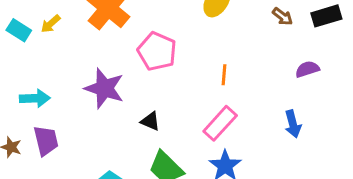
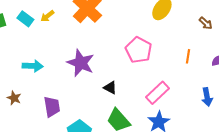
pink pentagon: (157, 51) -> (139, 50), moved
orange line: (224, 75) -> (188, 56), moved
purple trapezoid: (46, 141) -> (52, 107), moved

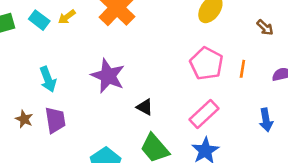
pink pentagon: (139, 50) -> (206, 64), moved
cyan arrow: (33, 66) -> (48, 79), turned 66
purple trapezoid: (52, 107) -> (55, 120), moved

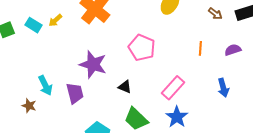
pink pentagon: (206, 64) -> (142, 48), moved
cyan arrow: (48, 79) -> (45, 85), moved
purple trapezoid: (55, 120) -> (75, 93), moved

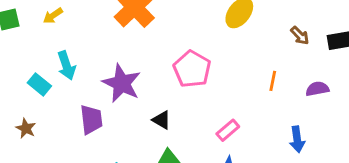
yellow arrow: (55, 20) -> (53, 16), moved
cyan rectangle: (34, 25) -> (39, 84), moved
cyan arrow: (45, 85) -> (66, 65), moved
pink rectangle: (173, 88) -> (228, 130), size x0.7

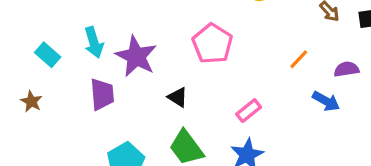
cyan arrow: (66, 65) -> (94, 42), moved
orange line: (273, 81) -> (299, 59), turned 30
blue arrow: (297, 139) -> (326, 101), moved, turned -55

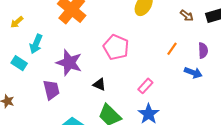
cyan arrow: (94, 42) -> (36, 44), moved, turned 48
cyan rectangle: (48, 55) -> (19, 63), moved
purple semicircle: (346, 69) -> (203, 50), turned 105

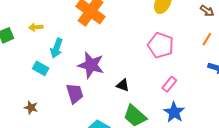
yellow arrow: (17, 22) -> (36, 27), turned 40
pink pentagon: (116, 47) -> (161, 45), moved
orange line: (172, 49) -> (207, 39), moved

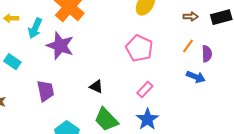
brown arrow: (207, 11) -> (191, 16), turned -40
cyan arrow: (56, 48) -> (35, 28), moved
purple star: (91, 65) -> (60, 46), moved

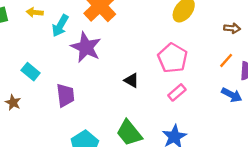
cyan rectangle: (12, 62) -> (31, 72), moved
black triangle: (96, 87) -> (131, 80), moved
pink rectangle: (145, 90) -> (177, 92), moved

